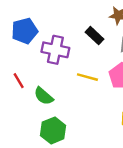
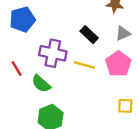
black rectangle: (95, 36) -> (89, 35), moved
purple cross: (55, 50) -> (53, 53), moved

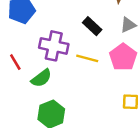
green semicircle: (41, 84) -> (41, 78), turned -78

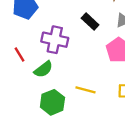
yellow line: (87, 58) -> (85, 90), moved

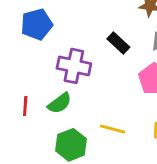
red line: (19, 55) -> (25, 106), moved, turned 35

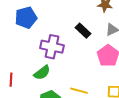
red line: (25, 106) -> (11, 80), moved

